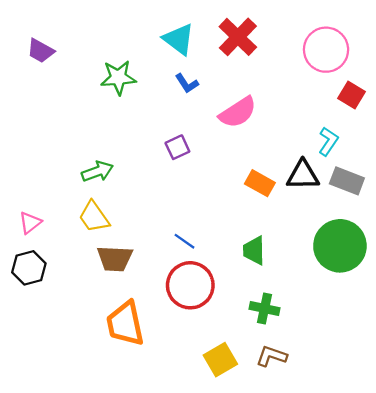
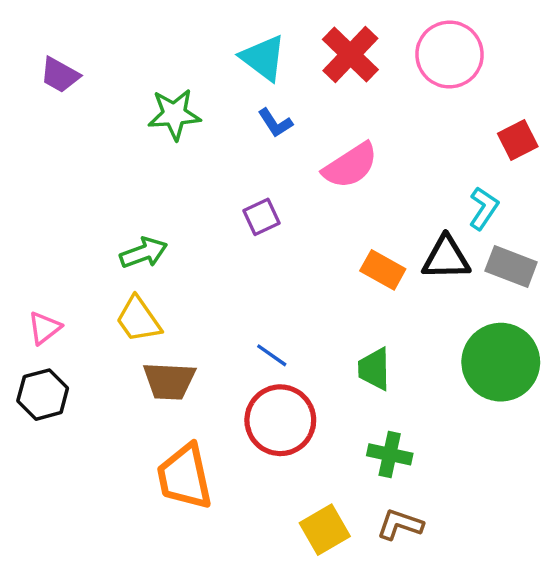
pink circle: (326, 50) -> (449, 54), moved
red square: (352, 95) -> (518, 140), turned 32

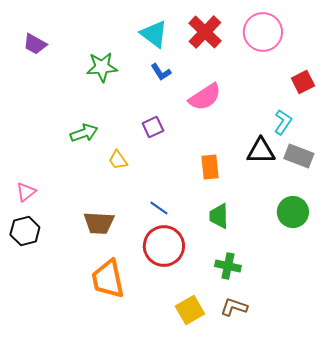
green arrow: (144, 253) -> (84, 133), moved
orange rectangle: (383, 270) -> (210, 167), moved, turned 55
yellow trapezoid: (138, 319) -> (118, 160), moved, size x0.7
green circle: (501, 362) -> (293, 212), size x0.7

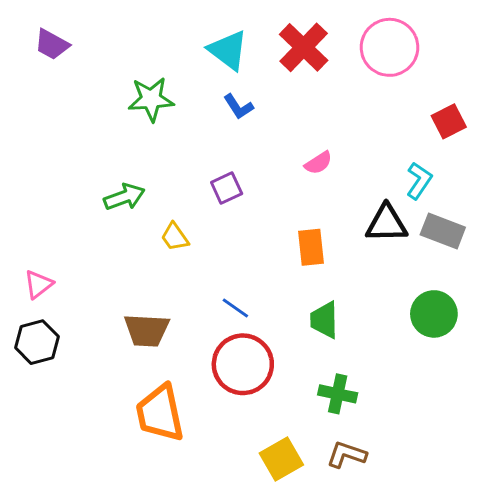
purple trapezoid: (35, 44) -> (52, 44), moved
pink semicircle: (205, 97) -> (318, 163), moved, size x0.6

